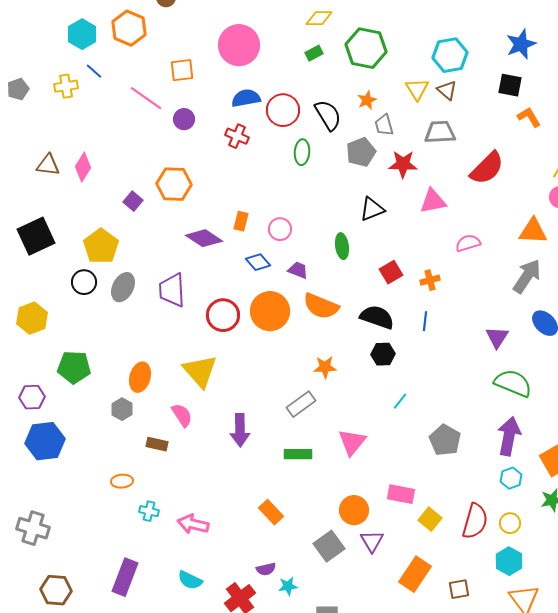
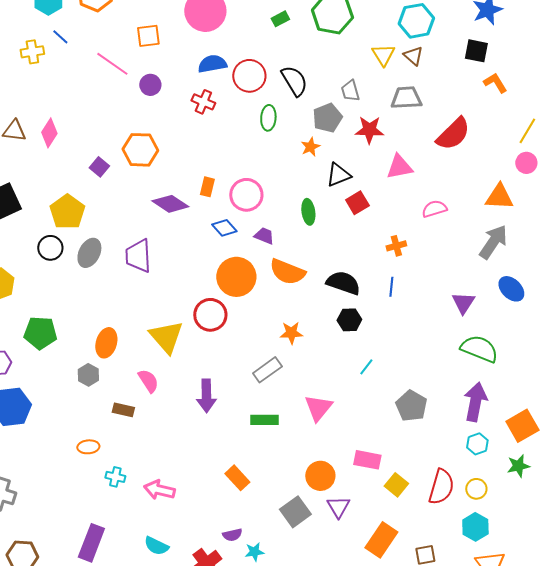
orange star: (367, 100) -> (310, 147), moved
pink circle: (280, 229) -> (246, 195), size x1.4
red square: (391, 272) -> (357, 203), moved
red circle: (223, 315) -> (210, 315), moved

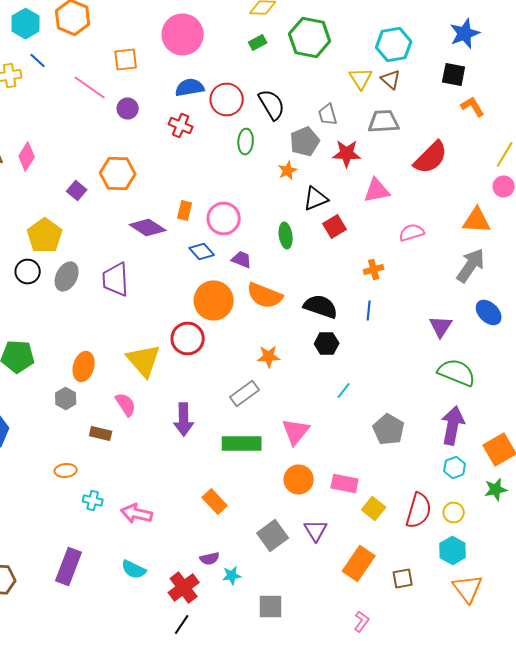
green rectangle: (264, 420) -> (242, 444), size x1.4
orange circle: (320, 476) -> (299, 480), moved

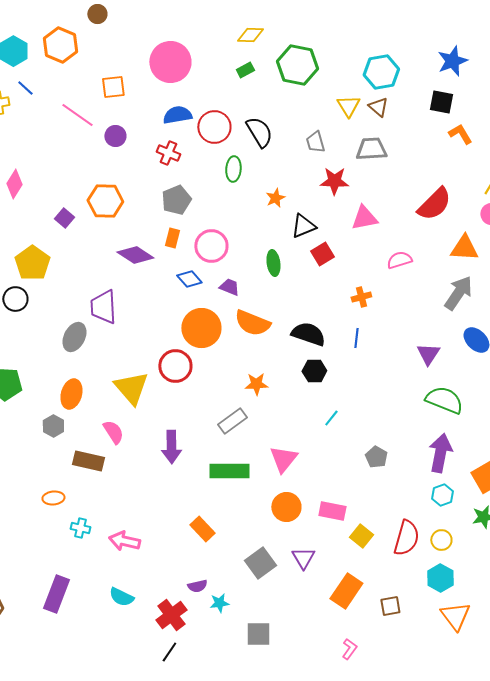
gray pentagon: (305, 142) -> (176, 200), moved
red semicircle: (431, 158) -> (434, 204), moved
gray ellipse: (67, 276) -> (74, 337), moved
gray pentagon: (389, 430) -> (376, 457), size x0.7
brown rectangle: (101, 434) -> (88, 461), size x1.4

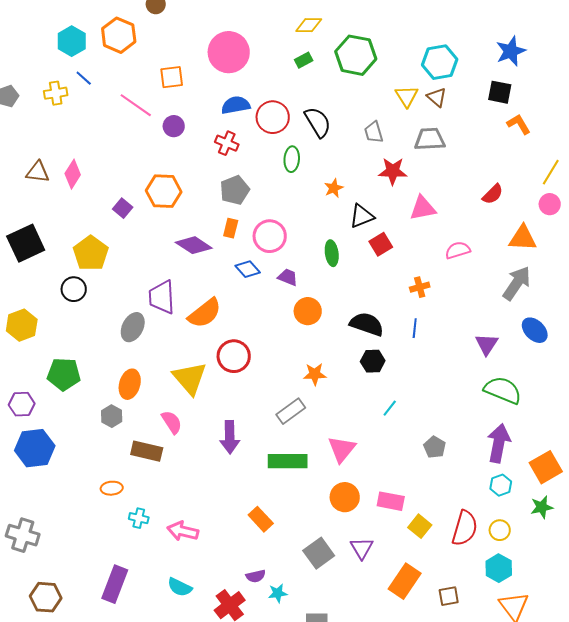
red semicircle: (434, 204) -> (493, 194), size x0.6
orange semicircle: (252, 323) -> (205, 313), moved, turned -60
orange circle: (201, 328) -> (308, 311), moved, size x0.7

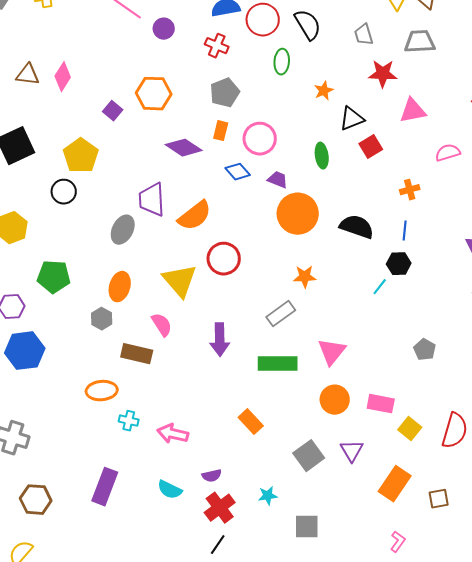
orange circle: (308, 311) -> (298, 214), size x1.5
black hexagon: (373, 361) -> (399, 264), moved
cyan line: (390, 408) -> (380, 287), moved
orange ellipse: (112, 488) -> (102, 391), size x1.4
purple semicircle: (256, 576) -> (212, 476), moved

